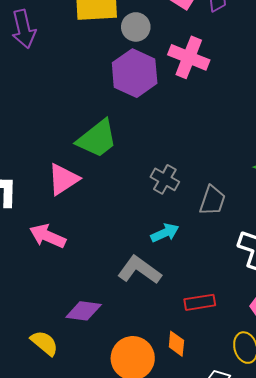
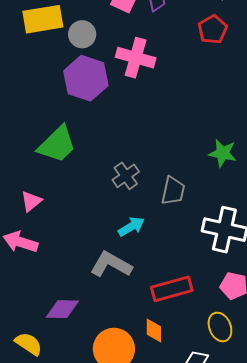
pink triangle: (63, 179) -> (31, 201), moved, size x0.7
gray cross: (165, 179) -> (126, 176), turned 32
red rectangle: (200, 302) -> (172, 289), size x1.4

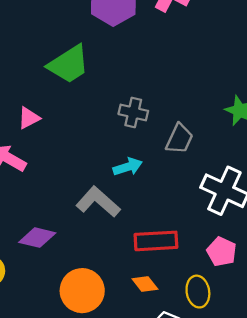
gray cross: (126, 176) -> (133, 112), turned 36
orange diamond: (154, 331) -> (145, 284), moved, turned -50

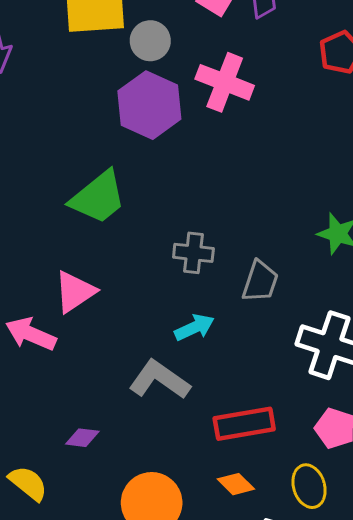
pink triangle: (29, 118) -> (75, 292), moved, size x1.4
purple diamond: (37, 238) -> (82, 438), size x0.7

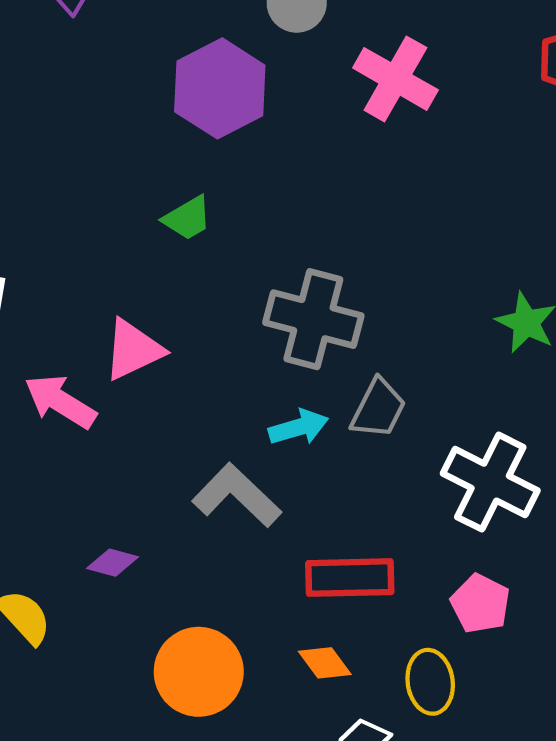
purple hexagon: (149, 105) -> (220, 88), moved
green trapezoid: (98, 197) -> (187, 218), size x0.6
gray cross: (193, 253) -> (313, 319), size x1.6
gray trapezoid: (260, 281) -> (378, 409), moved

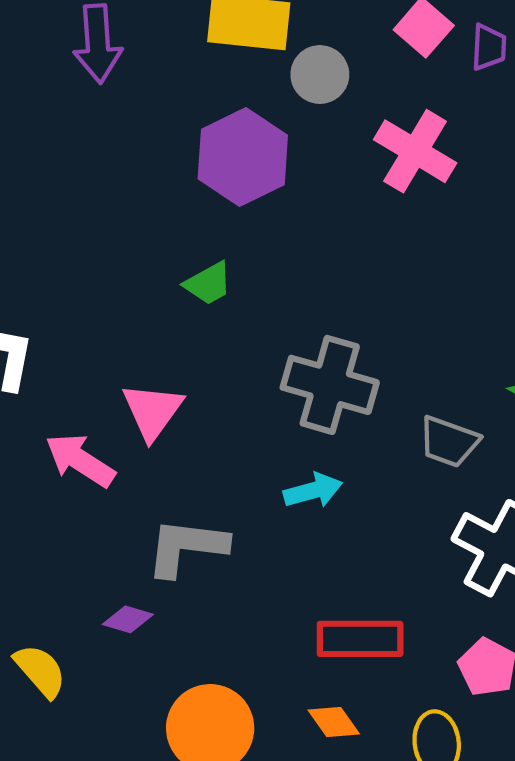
pink triangle: (133, 350) -> (153, 411), turned -30
gray trapezoid: (378, 409) -> (449, 442), moved, turned 82
gray L-shape: (237, 495) -> (187, 547), moved, turned -38

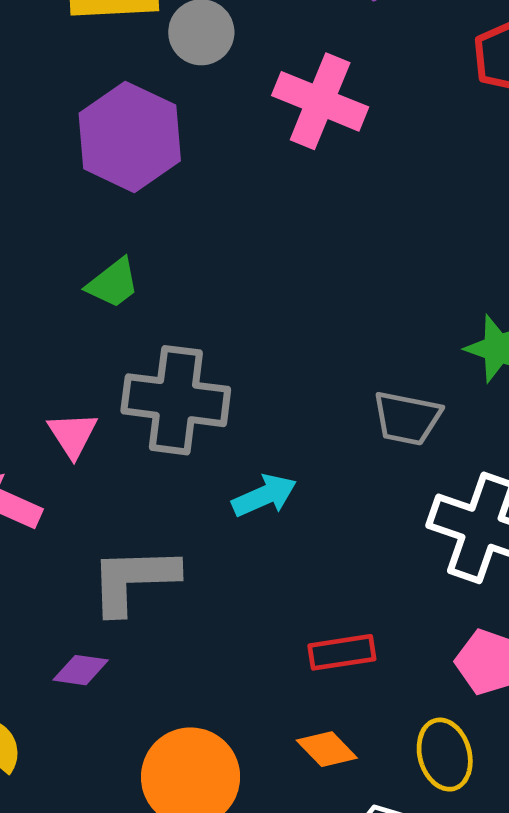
gray cross: (330, 385) -> (176, 400), moved
pink triangle: (153, 411) -> (73, 435), size x0.7
red rectangle: (360, 639) -> (342, 652), size x0.7

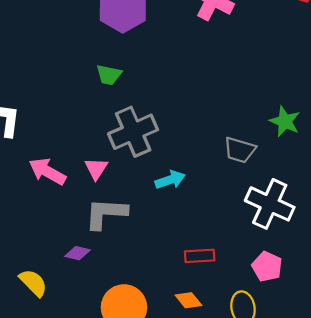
green trapezoid: (113, 283) -> (109, 75), turned 44
gray cross: (176, 400) -> (133, 132), turned -36
pink triangle: (73, 435) -> (96, 169), moved

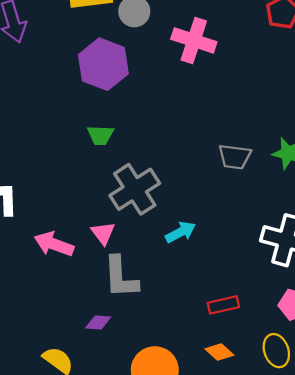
gray trapezoid: (240, 150) -> (235, 157), moved
gray L-shape: (106, 213) -> (121, 277), turned -87

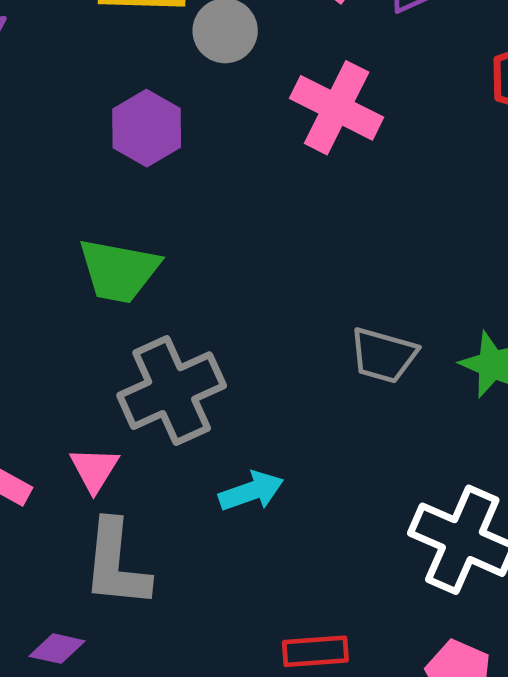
purple hexagon: (103, 64) -> (147, 128), size x0.7
green trapezoid: (100, 135) -> (119, 271), size x1.5

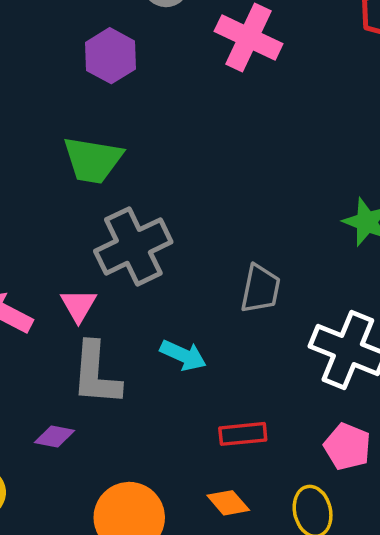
gray trapezoid: (383, 355) -> (260, 289), moved, turned -93
cyan arrow: (251, 491) -> (183, 355), moved, turned 45

